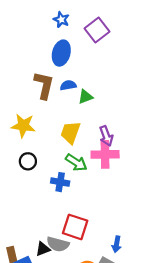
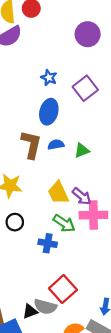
green triangle: (85, 97) -> (82, 150), moved
yellow trapezoid: (70, 133) -> (58, 193), turned -45
purple arrow: (106, 136) -> (82, 196), moved, turned -30
red square: (75, 227) -> (63, 289), turned 30

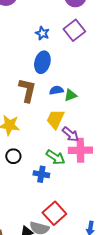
purple square: (85, 88) -> (74, 30), moved
blue semicircle: (56, 145) -> (56, 90), moved
yellow trapezoid: (58, 193) -> (55, 119), moved, turned 50

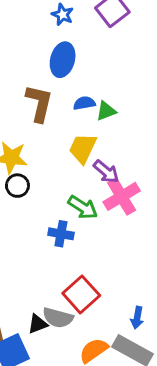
pink cross: (80, 150) -> (122, 196), turned -30
black circle: (13, 156) -> (17, 186), moved

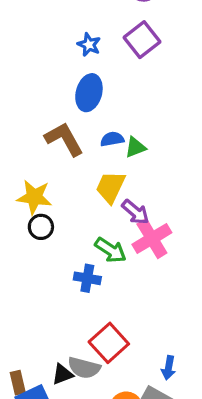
brown L-shape: (39, 103) -> (64, 139), turned -42

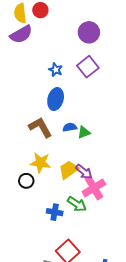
yellow trapezoid: (111, 187) -> (69, 170), moved, turned 30
yellow star: (34, 197) -> (40, 163), moved
green arrow: (111, 250) -> (77, 204), moved

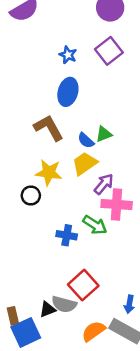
blue semicircle: (70, 127) -> (86, 141), moved, turned -128
yellow trapezoid: (69, 170) -> (85, 164), moved
purple arrow: (84, 172) -> (104, 184), turned -90
pink cross: (94, 188) -> (117, 204), turned 35

